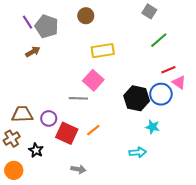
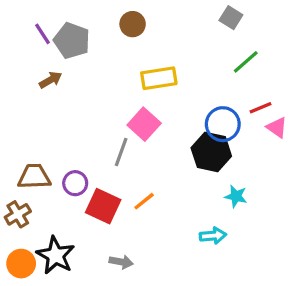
blue circle: (161, 94) -> (223, 124), moved
gray line: (78, 98) -> (121, 152), turned -72
black star: (36, 150) -> (56, 255), moved, size x1.6

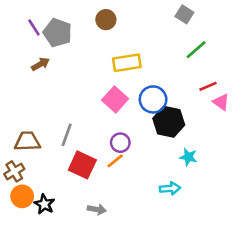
blue circle: (223, 124) -> (153, 99), moved
gray line: (121, 152) -> (67, 135), moved
purple circle: (75, 183) -> (120, 143), moved
black star: (56, 255) -> (44, 204), size x0.7
orange circle: (21, 264) -> (22, 196), moved

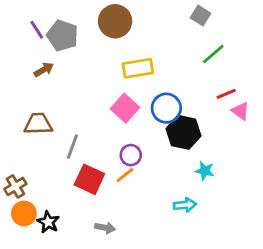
brown circle: (106, 20) -> (115, 21), size x1.5
brown trapezoid: (27, 141) -> (38, 124), moved

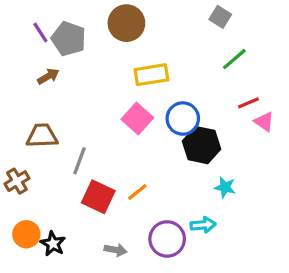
purple circle: (131, 155) -> (167, 239), moved, size x1.5
brown cross: (15, 186) -> (17, 181), moved

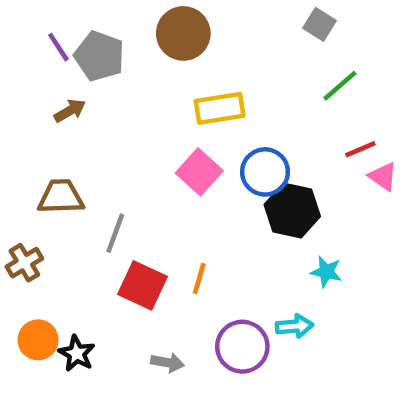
orange line: (137, 192) -> (199, 279), turned -35

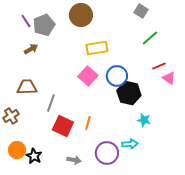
gray pentagon: (99, 56) -> (44, 25), turned 30

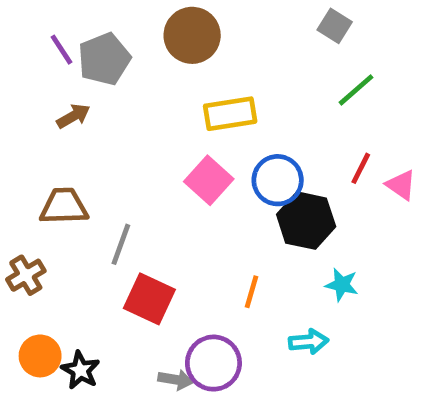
red line: (159, 66) -> (361, 168), moved, turned -40
orange line: (88, 123) -> (251, 292), moved
purple circle: (107, 153) -> (213, 363), moved

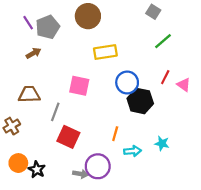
pink square: (209, 180) -> (79, 86), moved, turned -30
cyan star: (342, 285) -> (162, 143), moved
cyan arrow: (308, 342) -> (133, 151), moved

